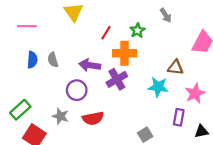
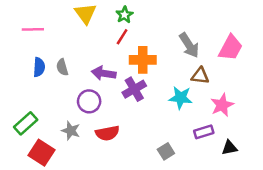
gray arrow: (166, 15) -> (189, 45), moved, size x1.5
green star: (137, 30) -> (124, 15), moved
purple rectangle: (179, 117) -> (204, 132), turned 63

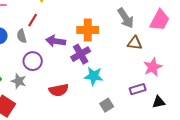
red line: (122, 37) -> (33, 20), moved
cyan star: (181, 98) -> (94, 76), moved
purple circle: (89, 101) -> (33, 61), moved
gray star: (71, 131) -> (19, 81), moved

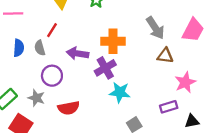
red semicircle: (59, 90) -> (69, 108), moved

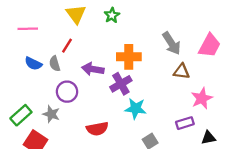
blue semicircle: (19, 48) -> (33, 64), turned 112
red semicircle: (69, 108) -> (97, 129), moved

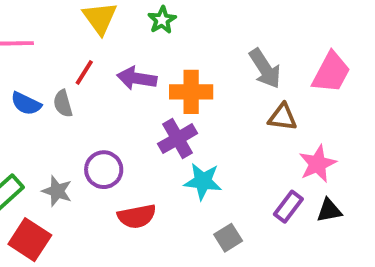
purple arrow: (93, 69) -> (137, 78), moved
purple circle: (67, 92) -> (104, 170), moved
purple rectangle: (185, 123) -> (288, 207), turned -36
black triangle: (208, 138) -> (329, 210), moved

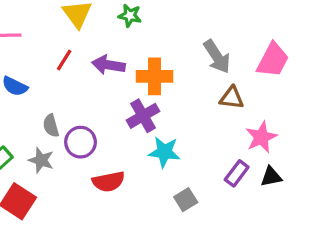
green star: (162, 20) -> (130, 16), turned -30
gray semicircle: (63, 104) -> (51, 126), moved

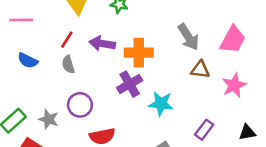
gray semicircle: (51, 126) -> (68, 64), moved
pink star: (261, 137) -> (234, 85), moved
cyan star: (164, 152) -> (161, 104), moved
black triangle: (271, 177) -> (247, 132), moved

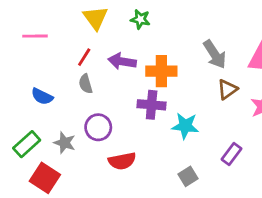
blue semicircle: (28, 60) -> (42, 96), moved
brown triangle: (200, 70) -> (227, 89), turned -42
purple cross: (130, 84) -> (152, 105), turned 35

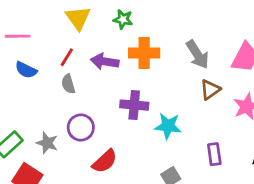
orange cross: (161, 71) -> (144, 53), moved
blue semicircle: (42, 96) -> (26, 70), moved
purple rectangle: (231, 154) -> (214, 154), turned -45
red semicircle: (122, 161) -> (105, 161), turned -32

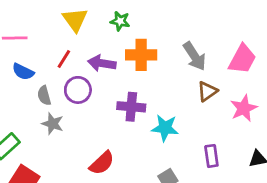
gray semicircle: (68, 84) -> (44, 96), moved
purple circle: (81, 128) -> (78, 90), moved
gray star: (47, 143) -> (53, 124), moved

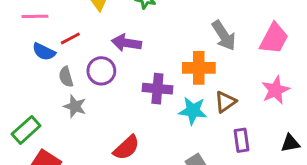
orange cross: (141, 55) -> (199, 68), moved
red line: (64, 59) -> (70, 38), moved, turned 30
brown triangle: (207, 91) -> (225, 102), moved

